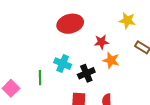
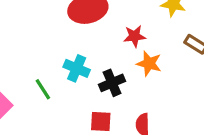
green line: (40, 78) -> (43, 89), turned -32

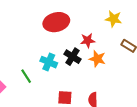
black cross: (112, 83) -> (72, 57), moved, turned -35

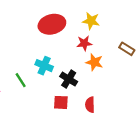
yellow star: (113, 19) -> (91, 21), moved
black cross: (72, 57) -> (69, 79), moved

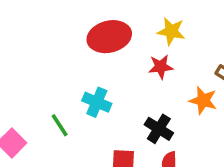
orange star: (94, 62) -> (203, 100), moved
black cross: (69, 79) -> (159, 129), moved

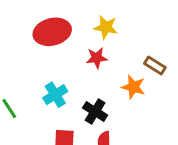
cyan cross: (97, 102) -> (55, 95), moved, turned 35

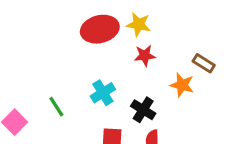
yellow star: (106, 27) -> (139, 24), moved

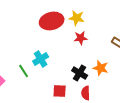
orange star: (182, 85) -> (101, 68), moved
cyan cross: (103, 93) -> (41, 59), moved

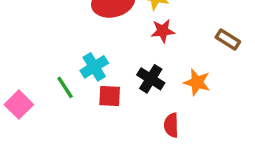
black cross: (80, 73) -> (151, 79), moved
red square: (60, 91) -> (110, 96), moved

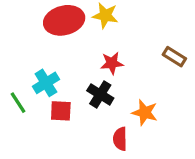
red star: (163, 31) -> (112, 63), moved
orange star: (197, 82) -> (145, 113), moved

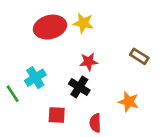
red square: (61, 111) -> (57, 115), moved
orange star: (145, 113) -> (129, 102), moved

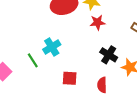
red star: (89, 62) -> (98, 22), moved
black cross: (79, 87) -> (109, 55), moved

